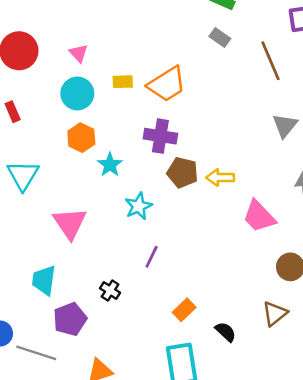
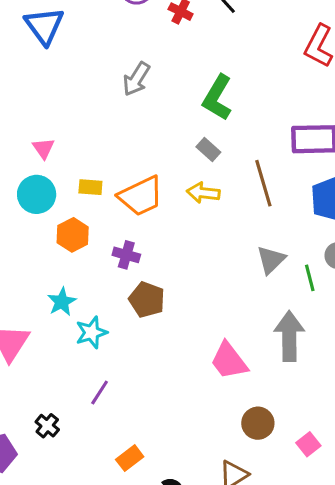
purple cross: (160, 136) -> (126, 255), size x0.7
orange hexagon: (81, 138) -> (73, 235), moved
cyan star: (110, 165) -> (62, 302), moved
yellow arrow: (220, 178) -> (203, 193), moved

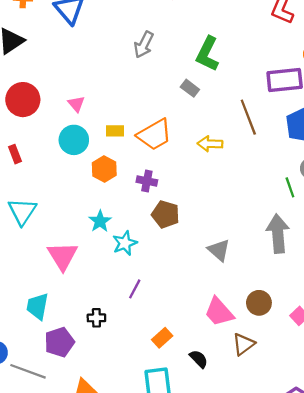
gray rectangle: (208, 149) -> (190, 88), moved
yellow arrow: (203, 193) -> (210, 144), moved
gray triangle: (271, 260) -> (219, 250), moved, turned -30
pink trapezoid: (229, 361) -> (219, 312), moved
black cross: (47, 426) -> (96, 318), turned -36

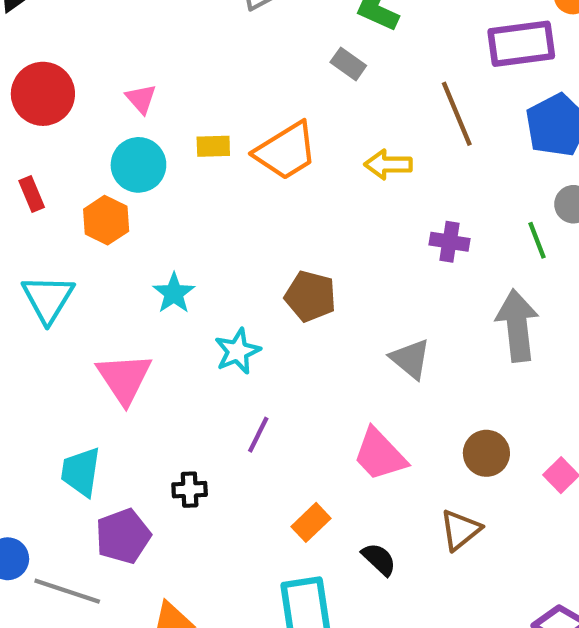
orange hexagon: (104, 169) -> (106, 220), moved
purple cross: (147, 181) -> (449, 242), moved
cyan star: (100, 221) -> (174, 293), moved
pink trapezoid: (219, 312) -> (380, 455), moved

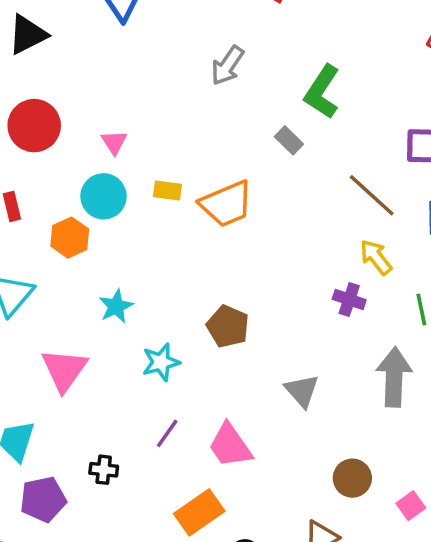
brown line: (457, 114) -> (372, 195), turned -34
yellow arrow: (388, 165) -> (376, 257), moved, turned 42
pink trapezoid: (380, 455) -> (230, 445), moved
orange rectangle: (311, 522) -> (199, 512), size x1.5

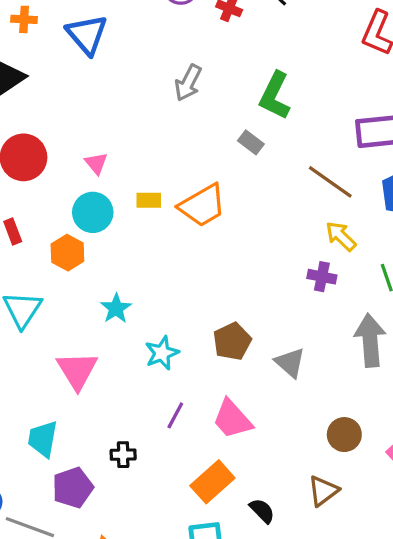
brown pentagon: (228, 326) -> (232, 341), moved, turned 30

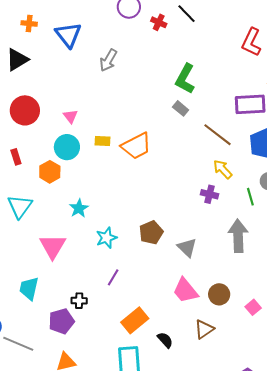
gray arrow: (188, 83) -> (108, 60), moved
gray rectangle: (251, 142) -> (181, 108), moved
pink trapezoid: (232, 419) -> (185, 291), moved
purple pentagon: (73, 488) -> (61, 321), moved

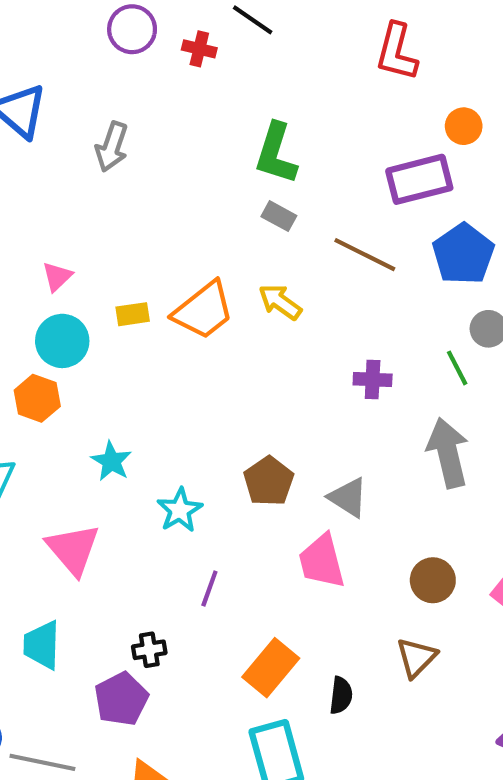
pink triangle: (71, 116) -> (57, 277), turned 35
yellow arrow: (223, 169) -> (280, 302), moved
pink trapezoid: (185, 291) -> (322, 561), moved, turned 36
black semicircle: (165, 340) -> (341, 695), turned 60

